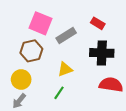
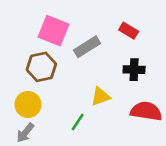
black cross: (102, 53) -> (134, 70), size x0.7
yellow triangle: (65, 69) -> (100, 96), moved

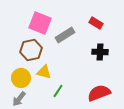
yellow triangle: (100, 96) -> (44, 72), moved, turned 35
red semicircle: (146, 111) -> (99, 93), moved, turned -30

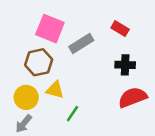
red semicircle: (99, 93) -> (133, 97), moved

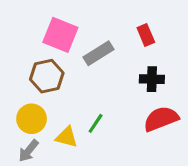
red rectangle: (120, 29) -> (146, 35), turned 36
yellow triangle: (55, 90) -> (67, 137), moved
green line: (72, 114) -> (96, 123), moved

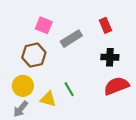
pink square: (60, 35) -> (44, 25), size x0.7
green line: (96, 123) -> (69, 89), turned -64

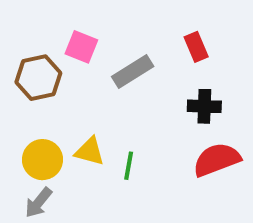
brown hexagon: (34, 55) -> (38, 78), moved
green line: (69, 89) -> (129, 166), turned 40
yellow triangle: (48, 99) -> (90, 151), moved

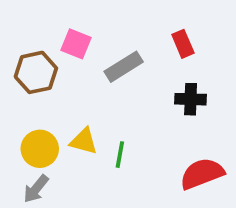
red semicircle: (217, 160) -> (202, 174), moved

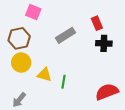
pink square: (76, 44) -> (33, 12), moved
black cross: (191, 99) -> (104, 43), moved
yellow circle: (40, 149) -> (21, 63), moved

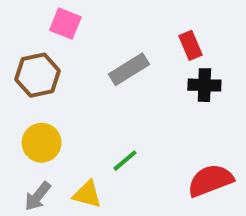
yellow circle: (21, 63) -> (42, 143), moved
yellow triangle: (44, 75) -> (87, 194), moved
green line: (64, 82) -> (125, 161), turned 40

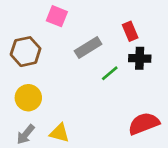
pink square: (65, 24) -> (57, 16), moved
green line: (125, 161) -> (110, 73), moved

